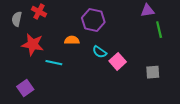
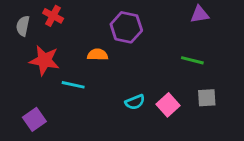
green line: (159, 30) -> (192, 60), moved, turned -63
cyan semicircle: (100, 52) -> (135, 102), moved, turned -56
pink square: (118, 61) -> (168, 105), moved

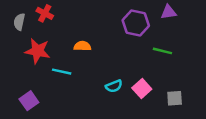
purple hexagon: (126, 27) -> (136, 23), moved
gray square: (207, 98) -> (175, 98), moved

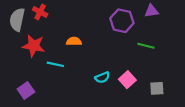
gray semicircle: (19, 22) -> (17, 20), size x1.5

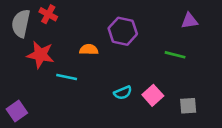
purple triangle: (151, 11) -> (189, 21), moved
purple hexagon: (122, 21) -> (123, 31), moved
purple square: (26, 91) -> (17, 111), moved

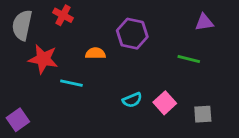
red cross: (48, 14) -> (63, 15), moved

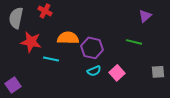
purple triangle: (204, 22) -> (145, 16), turned -32
purple hexagon: (132, 34) -> (92, 48), moved
orange semicircle: (95, 53) -> (68, 38), size x1.5
gray square: (203, 114) -> (158, 72), moved

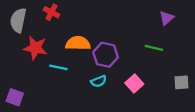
cyan semicircle: (94, 71) -> (99, 81), moved
purple square: (13, 85) -> (15, 97), turned -35

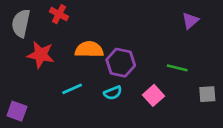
green line: (154, 48) -> (177, 68), moved
cyan line: (58, 67) -> (72, 89), moved, turned -36

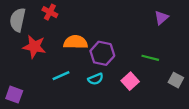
gray square: (207, 94) -> (176, 80), turned 32

